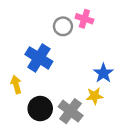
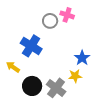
yellow arrow: (16, 85) -> (13, 67), turned -40

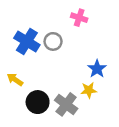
gray circle: (50, 21) -> (53, 41), moved
blue cross: (31, 46) -> (27, 41), moved

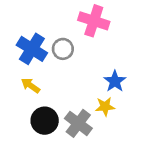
pink cross: (79, 18) -> (94, 21), size x1.5
yellow arrow: (15, 79) -> (31, 85), moved

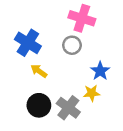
gray circle: (63, 49) -> (72, 45), moved
yellow arrow: (31, 85) -> (39, 71), moved

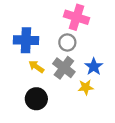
blue cross: (28, 43) -> (26, 40), turned -30
gray cross: (68, 108) -> (64, 68), moved

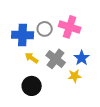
pink cross: (77, 17) -> (70, 27), moved
gray circle: (67, 42) -> (45, 29), moved

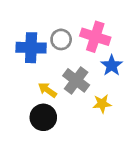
yellow arrow: (32, 58) -> (47, 90), moved
blue star: (82, 58) -> (112, 65), moved

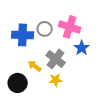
yellow star: (102, 104) -> (56, 80), moved
black circle: (43, 117) -> (18, 83), moved

